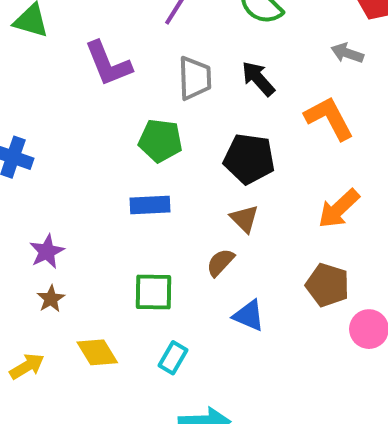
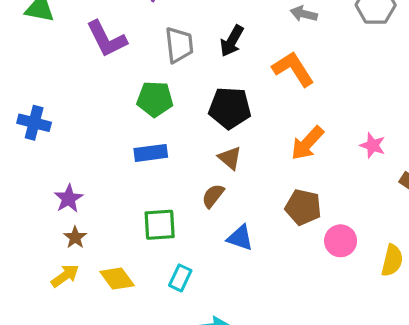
black arrow: (258, 79) -> (232, 41), turned -104
yellow arrow: (27, 366) -> (65, 276), moved

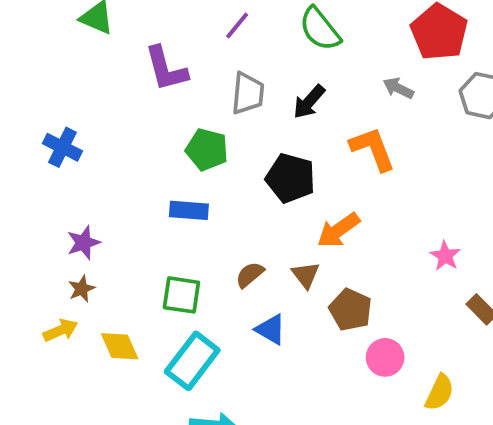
orange arrow: (307, 143) -> (338, 230), moved
brown triangle: (230, 158) -> (306, 275), moved
cyan rectangle: (180, 278) -> (192, 361), size x1.8

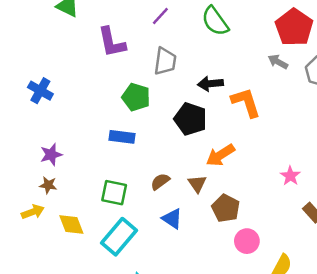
gray arrow: (398, 88) -> (278, 62), moved
black arrow: (309, 102) -> (210, 84), moved, turned 40
brown star: (82, 289) -> (48, 185), turned 30

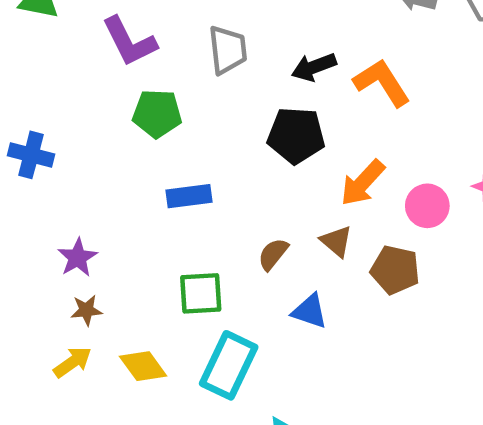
green pentagon: (136, 97) -> (157, 114), moved
pink circle: (247, 241) -> (427, 206), moved

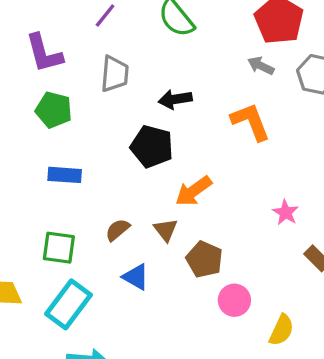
orange L-shape: (382, 83) -> (251, 122), moved
pink circle: (427, 206) -> (234, 300), moved

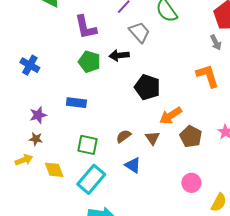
gray arrow: (261, 66) -> (216, 42), turned -147
gray trapezoid: (115, 74) -> (139, 32), moved, turned -50
black arrow: (175, 99) -> (119, 55), moved
blue rectangle: (65, 175) -> (76, 103), moved
brown pentagon: (204, 259) -> (191, 137), moved

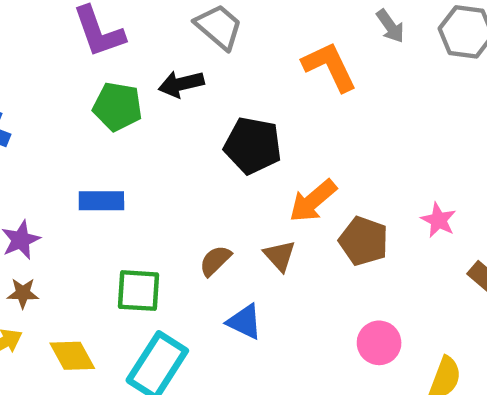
orange L-shape: (208, 76) -> (330, 67), moved

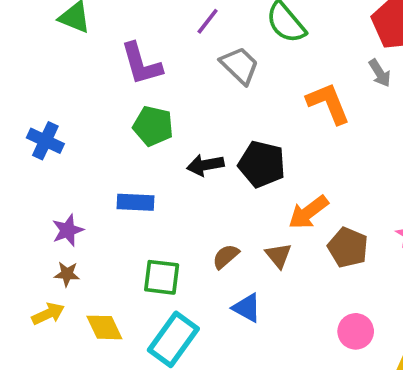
black arrow: (181, 84) -> (205, 165), moved

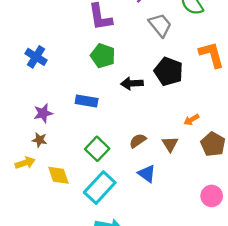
black pentagon: (262, 164) -> (169, 71), moved
orange arrow: (308, 212) -> (191, 120), size x0.6
green square: (162, 277) -> (97, 149), turned 30

